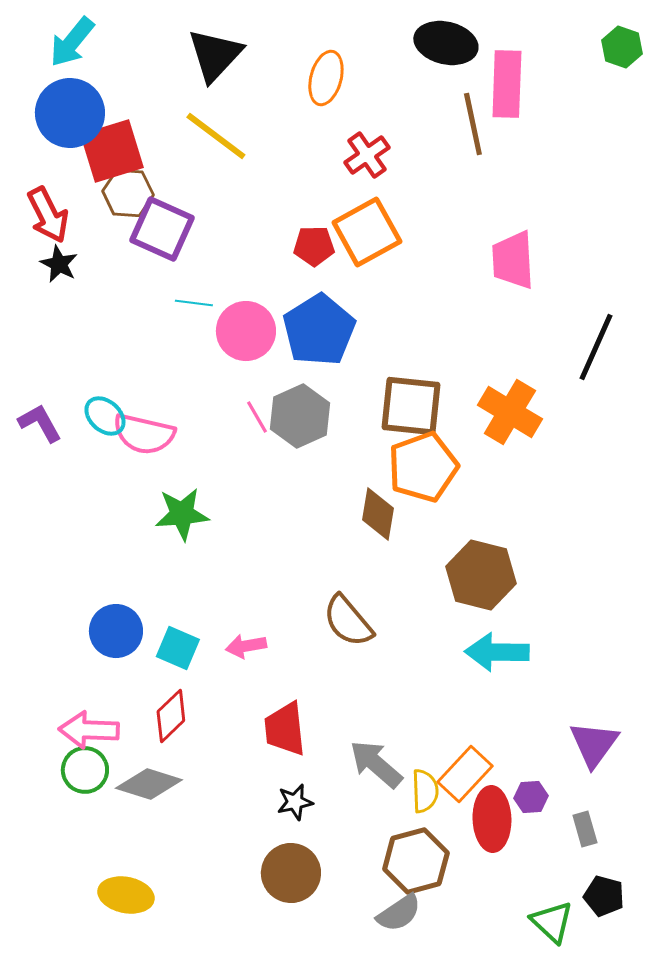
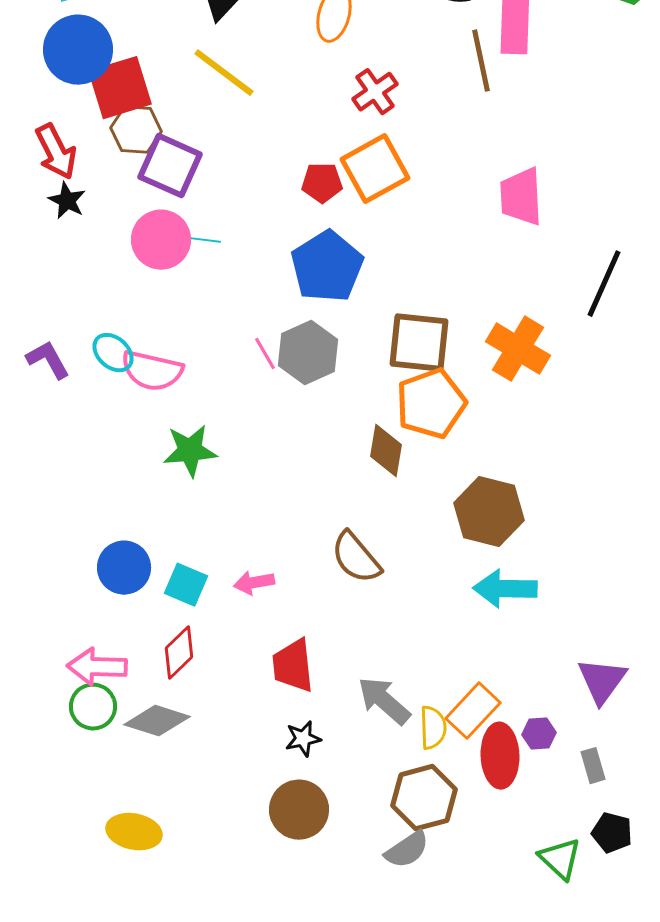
pink circle: (246, 331) -> (161, 240), moved

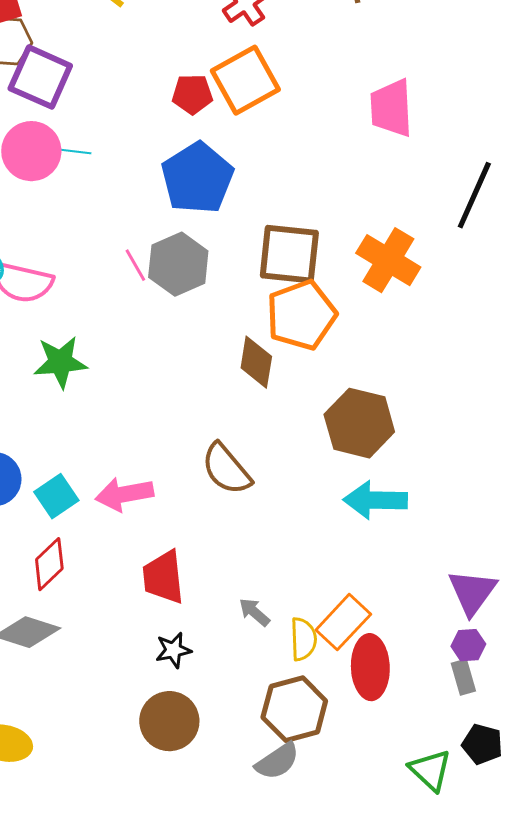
pink arrow: (254, 583) -> (124, 494), size x1.4
cyan square: (186, 585) -> (56, 496), turned 33
gray arrow: (384, 701) -> (254, 612), size x0.6
purple hexagon: (539, 734) -> (468, 645), moved

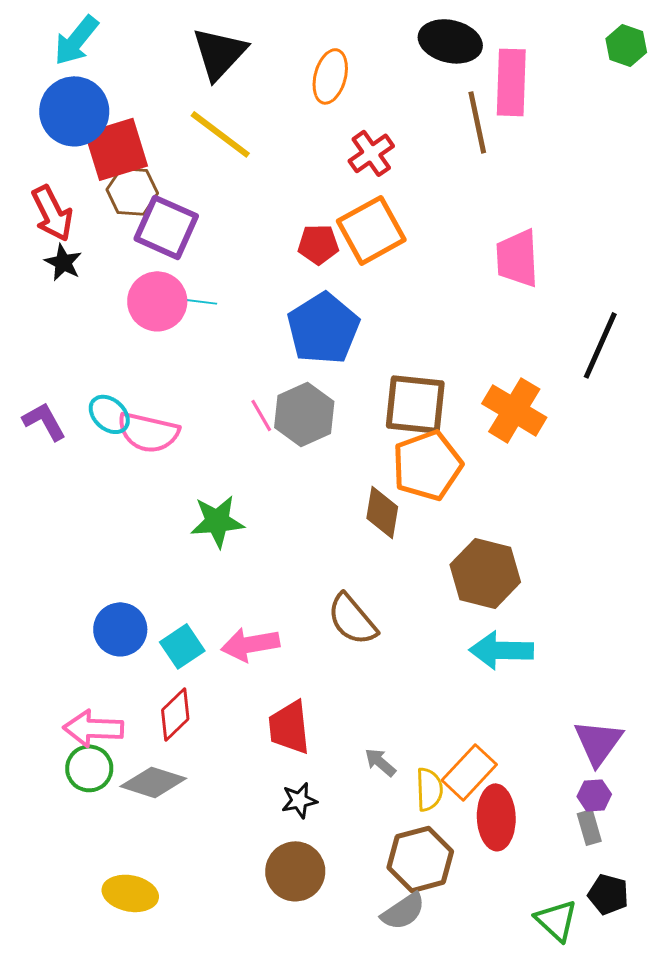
green star: (60, 362) -> (217, 521), moved

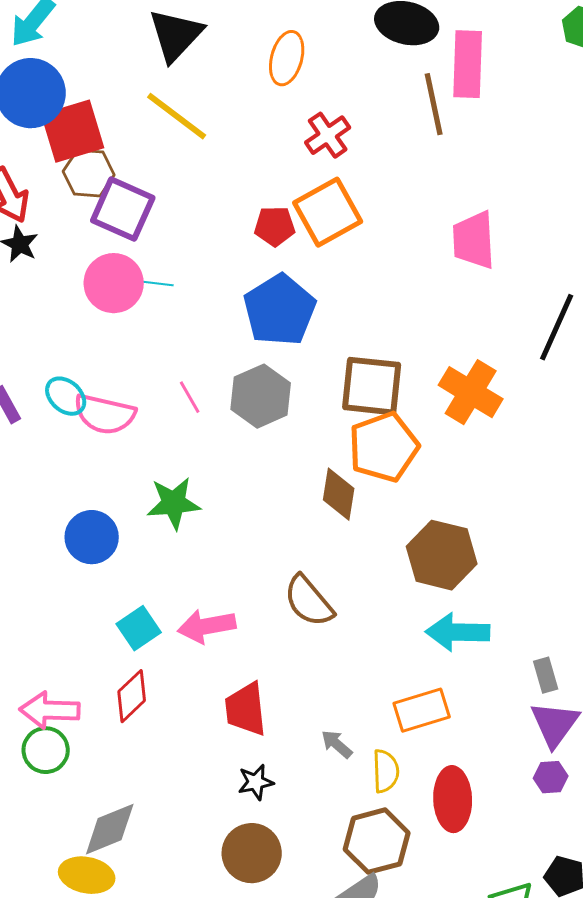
pink line: (261, 415) -> (190, 397), moved
blue circle: (120, 629) -> (92, 537), moved
orange rectangle: (469, 772) -> (422, 710), moved, turned 30
gray diamond: (153, 782) -> (110, 829), moved, turned -40
gray rectangle: (589, 827) -> (546, 675), moved

